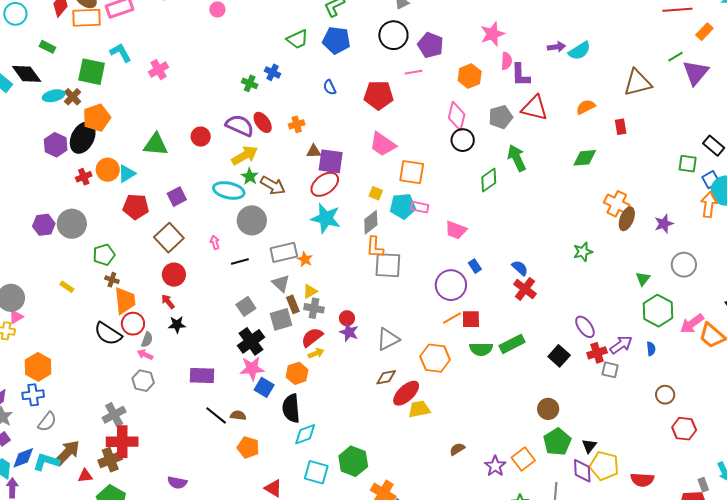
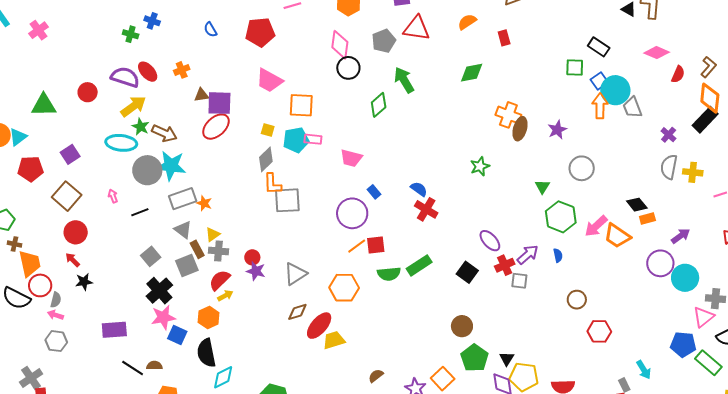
cyan star: (326, 218) -> (171, 166), moved

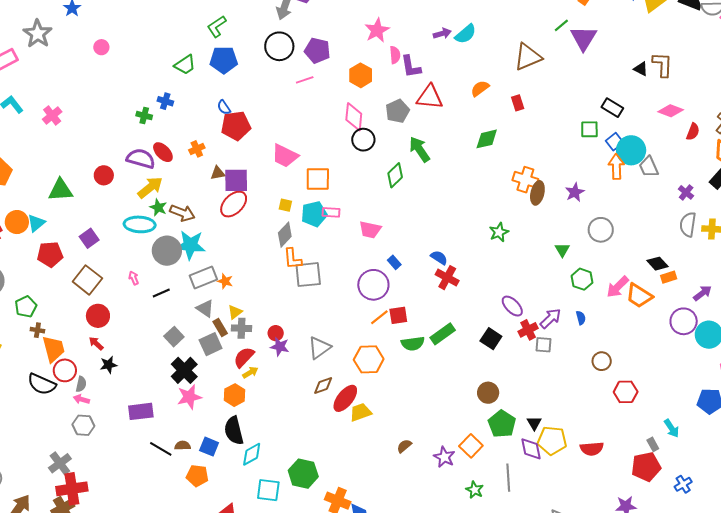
red pentagon: (260, 32) -> (236, 126), moved
green hexagon: (561, 217) -> (582, 279), size x0.7
blue square: (177, 335) -> (209, 447), moved

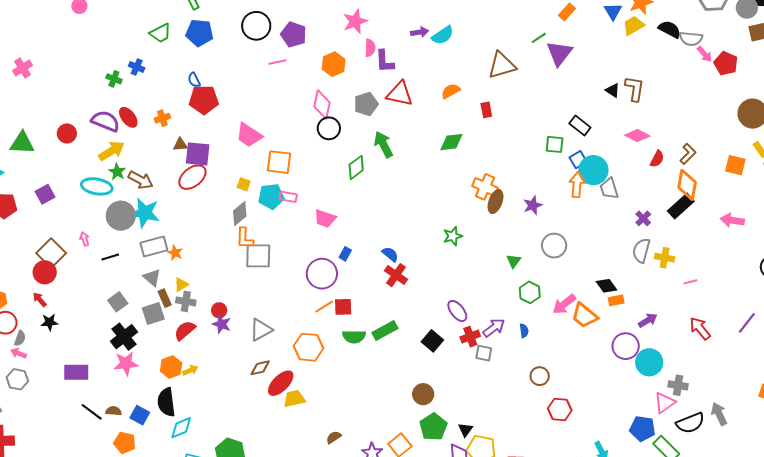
blue rectangle: (394, 262) -> (345, 254), turned 64
brown square: (87, 280) -> (51, 253), moved
yellow arrow: (250, 372) -> (190, 370), moved

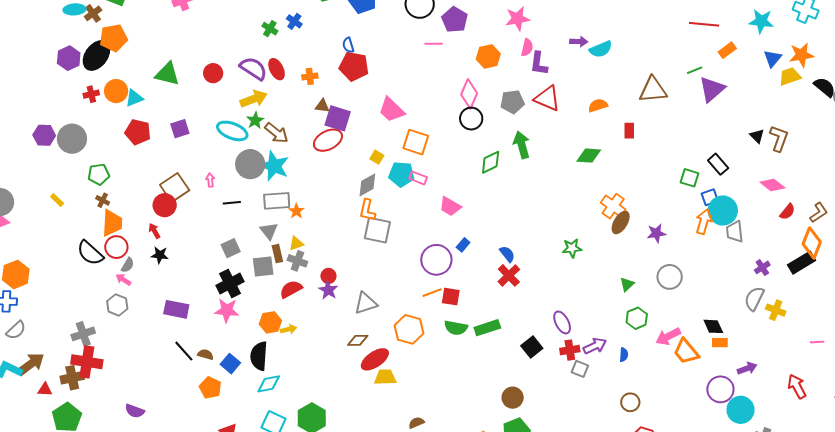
pink line: (690, 282) -> (817, 342), moved

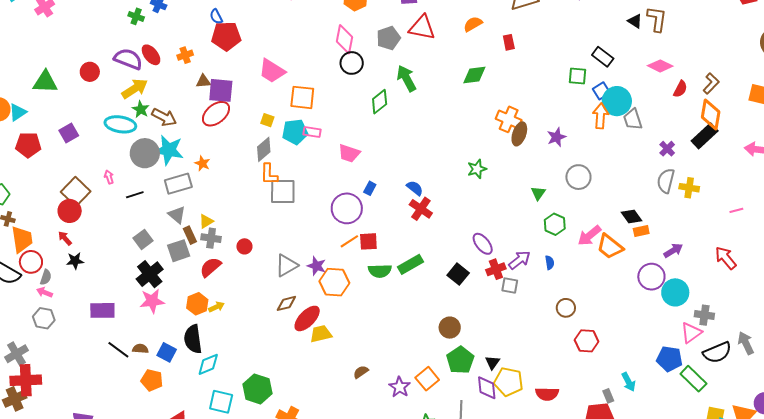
orange star: (296, 211) -> (202, 163), moved
purple star: (328, 290) -> (317, 266), moved

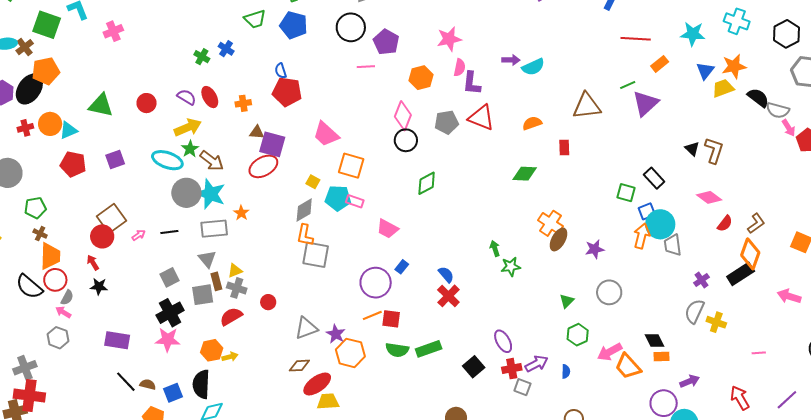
purple semicircle: (128, 59) -> (187, 97), size x0.7
green arrow: (406, 78) -> (495, 248), moved, size x0.6
pink arrow: (109, 177) -> (139, 235), moved, turned 64
blue square: (167, 352) -> (173, 393), turned 30

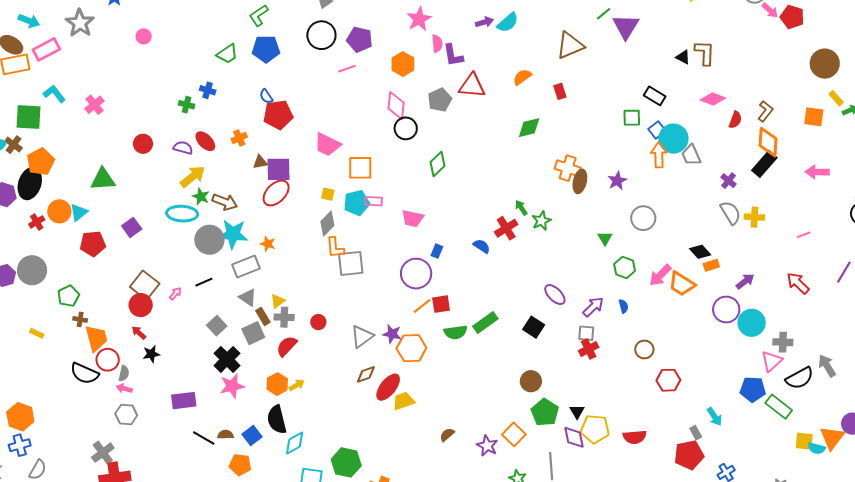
red circle: (147, 103) -> (143, 144), moved
red cross: (448, 296) -> (506, 228), moved, turned 30
gray semicircle: (694, 311) -> (730, 213), turned 140
red cross: (512, 369) -> (589, 349), moved

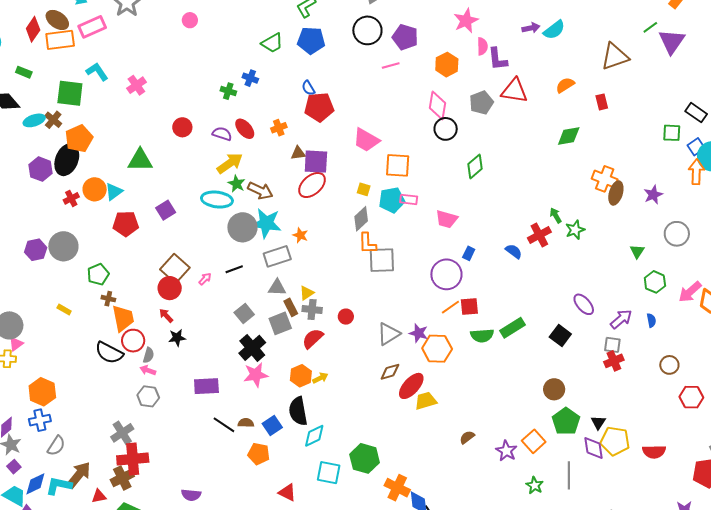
gray triangle: (248, 298) -> (277, 288), turned -36

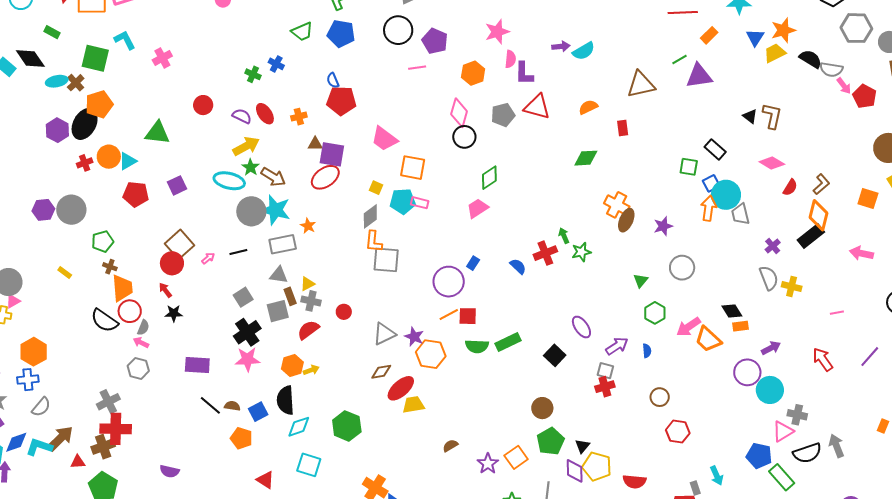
purple triangle: (672, 41) -> (699, 76), turned 40
pink trapezoid: (447, 219) -> (478, 208), moved, turned 125
green hexagon: (365, 458) -> (347, 426), moved

